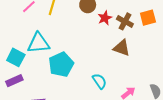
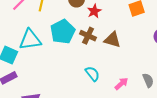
brown cross: (125, 21) -> (88, 36), moved
cyan pentagon: (61, 64) -> (63, 32), moved

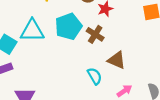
brown triangle: (112, 40) -> (117, 60), moved

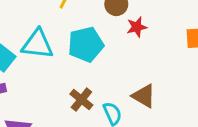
brown cross: (95, 34) -> (81, 100), moved

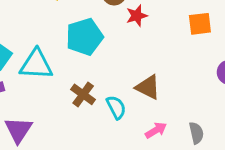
cyan triangle: (37, 44) -> (36, 64), moved

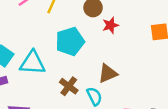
brown triangle: (148, 87) -> (108, 73), moved, turned -50

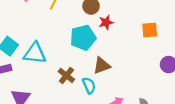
cyan pentagon: (70, 41) -> (83, 38), moved

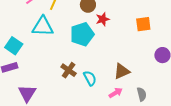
cyan triangle: (35, 53) -> (43, 26), moved
brown triangle: (102, 65) -> (122, 71), moved

